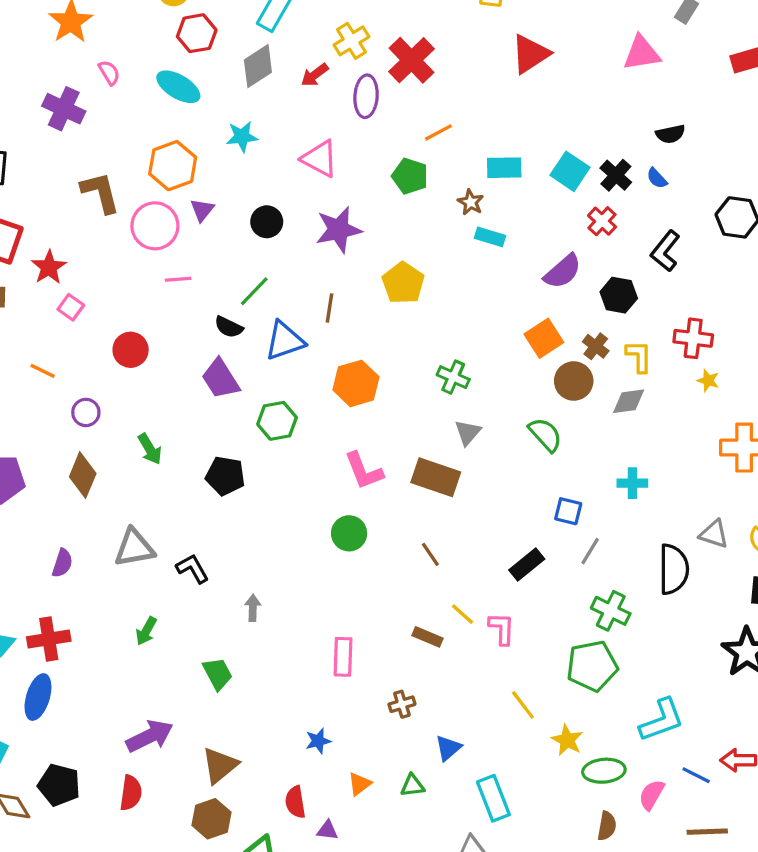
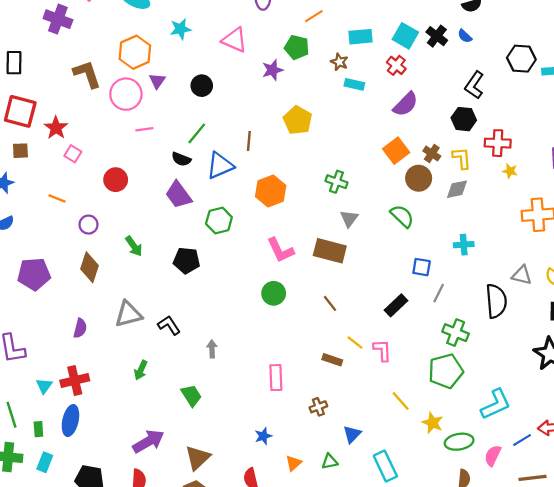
red cross: (602, 221) -> (396, 65), moved
purple star: (339, 230) -> (273, 70), moved, size x0.7
black hexagon: (619, 295) -> (464, 119), moved
blue line: (696, 775) -> (522, 440), turned -54

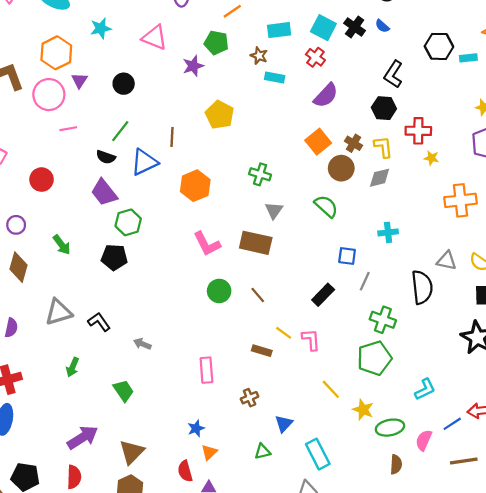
green hexagon: (219, 220) -> (128, 222), moved
green circle: (274, 293) -> (219, 291), moved
gray arrow: (212, 349) -> (142, 344), turned -63
cyan L-shape: (496, 404) -> (425, 389), size x0.7
orange triangle: (294, 463) -> (209, 452), moved

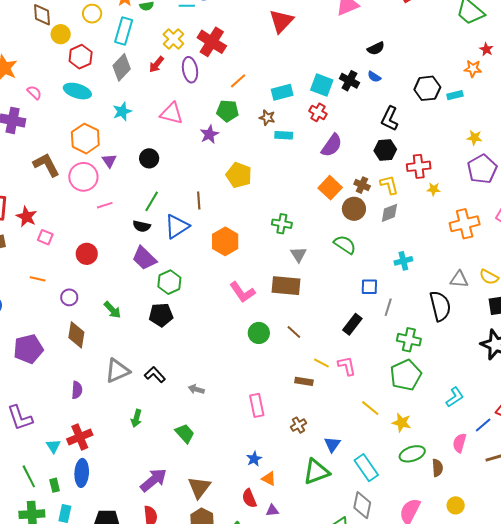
green ellipse: (390, 428) -> (412, 454), moved
green triangle: (262, 451) -> (316, 472), size x1.8
orange triangle: (209, 452) -> (269, 479), turned -42

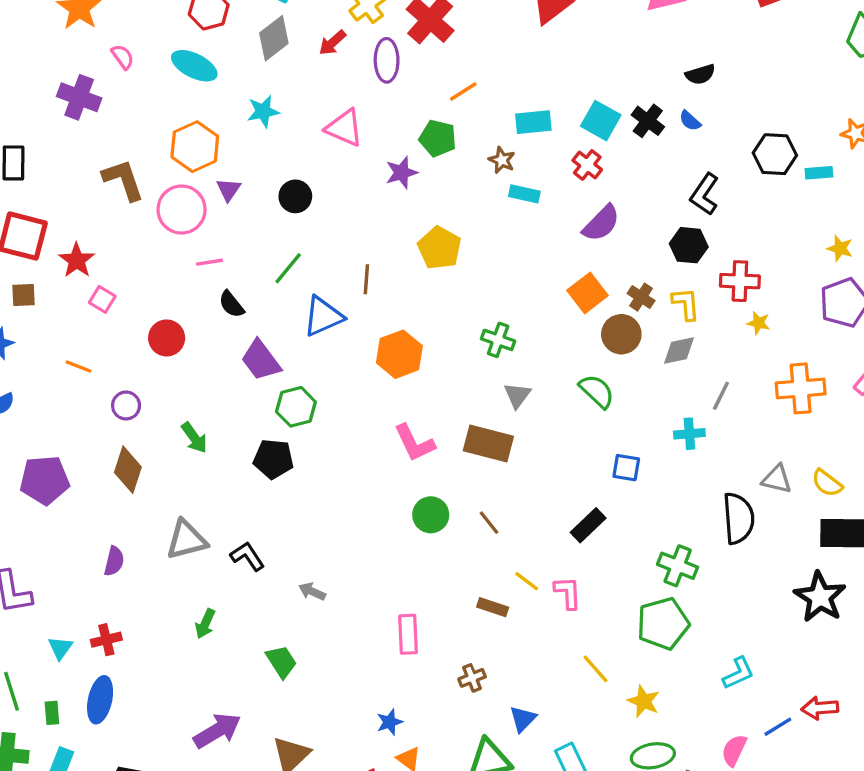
black semicircle: (142, 226) -> (231, 304), moved, turned 30
gray line: (388, 307) -> (721, 396), moved
red cross: (80, 437) -> (106, 640), size x0.7

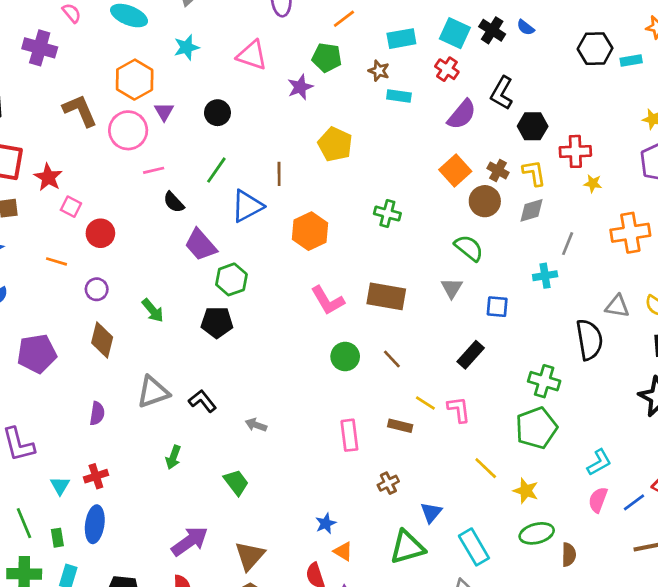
black L-shape: (704, 194) -> (502, 93), moved
red circle: (167, 338) -> (100, 233), moved
gray triangle: (517, 395) -> (452, 288), moved
pink rectangle: (408, 634) -> (349, 435), moved
pink semicircle: (734, 750) -> (598, 500), moved

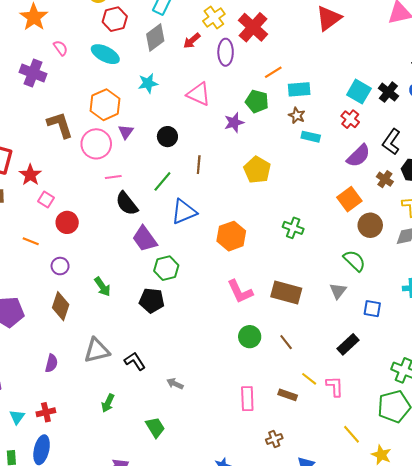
cyan rectangle: (401, 39) -> (299, 89), moved
brown cross: (498, 170) -> (385, 179), moved
brown line: (279, 174) -> (199, 165), moved
black semicircle: (174, 202) -> (127, 204), size x1.4

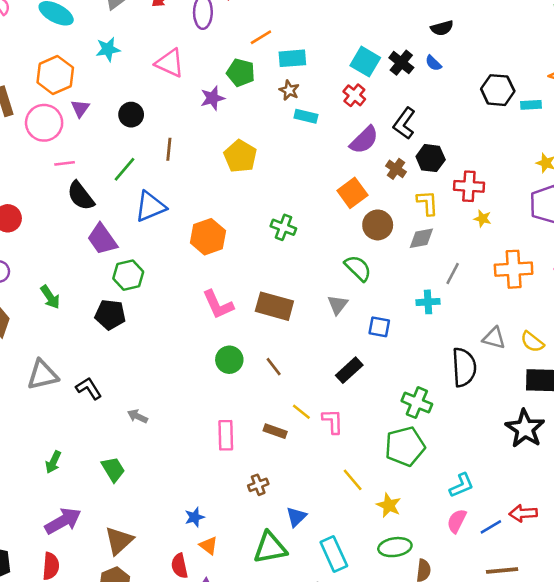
green arrow: (108, 403) -> (53, 462), moved

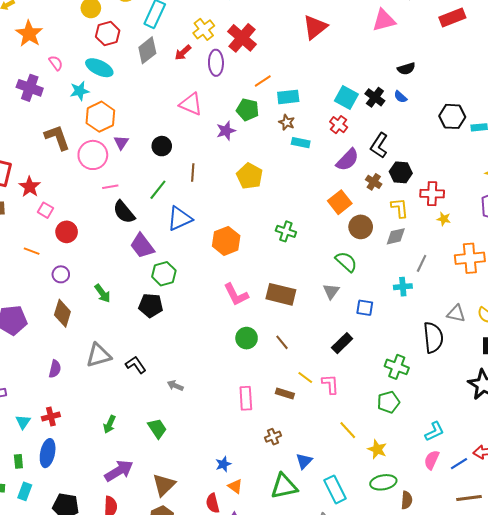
cyan star: (108, 49) -> (80, 91), moved
green pentagon: (405, 446) -> (388, 402), size x0.7

